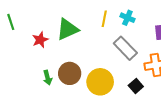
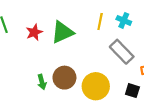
red star: (40, 40) -> (34, 32), moved
black square: (136, 86) -> (132, 91), turned -32

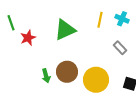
red star: (34, 32) -> (28, 38), moved
gray rectangle: (122, 52) -> (120, 48), size x0.6

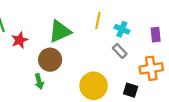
cyan cross: (122, 19) -> (122, 29), moved
brown circle: (67, 72) -> (50, 60), moved

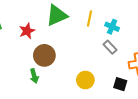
green triangle: (60, 31) -> (57, 15), moved
red star: (20, 40) -> (27, 31), moved
yellow circle: (94, 86) -> (85, 80), size x0.7

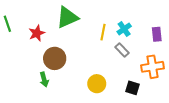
yellow line: (89, 18) -> (103, 32), moved
cyan cross: (112, 27) -> (124, 29), turned 32

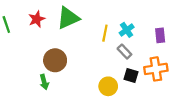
red star: (37, 33) -> (37, 19), moved
yellow circle: (97, 84) -> (108, 86), moved
black square: (133, 88) -> (131, 75), moved

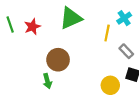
red star: (37, 19) -> (32, 27), moved
cyan cross: (127, 30) -> (124, 18), moved

